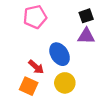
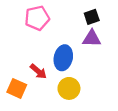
blue ellipse: (60, 54) -> (63, 58), turned 45
orange square: (29, 86) -> (17, 88), moved

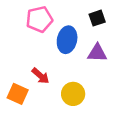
purple triangle: (92, 38) -> (97, 53), moved
blue ellipse: (63, 58) -> (67, 40), moved

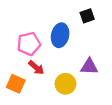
pink pentagon: (39, 19) -> (29, 44), moved
purple triangle: (97, 53) -> (89, 67), moved

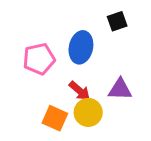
red arrow: (36, 68) -> (80, 91), moved
orange square: (16, 84) -> (55, 118), moved

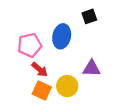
red arrow: (80, 91) -> (40, 69), moved

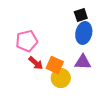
blue ellipse: (62, 36) -> (84, 33), moved
orange square: (42, 90) -> (55, 65), moved

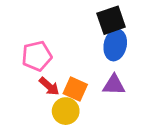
black square: (81, 15) -> (111, 20), size x1.5
yellow circle: (61, 78) -> (66, 111), moved

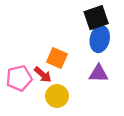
pink pentagon: (37, 56) -> (19, 78), moved
orange square: (75, 89) -> (57, 58), moved

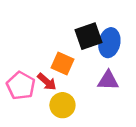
black square: (96, 18) -> (89, 36), moved
pink pentagon: (19, 78) -> (21, 86), turned -30

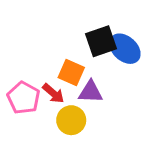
blue ellipse: (109, 43) -> (125, 49), turned -60
purple triangle: (108, 80) -> (91, 92), moved

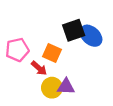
purple triangle: (91, 92) -> (66, 87), moved
pink pentagon: (24, 98) -> (17, 50), moved, turned 30

